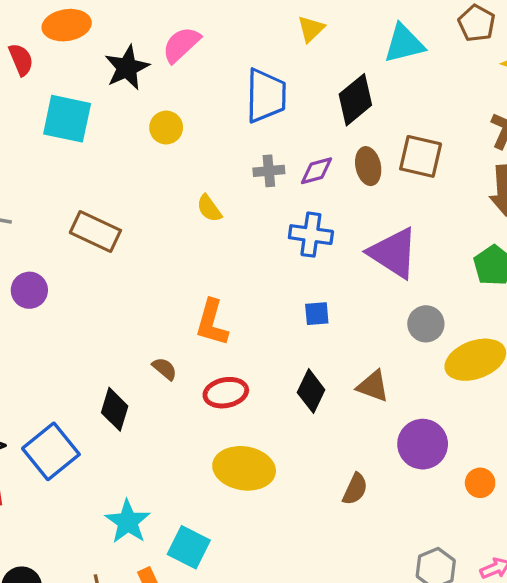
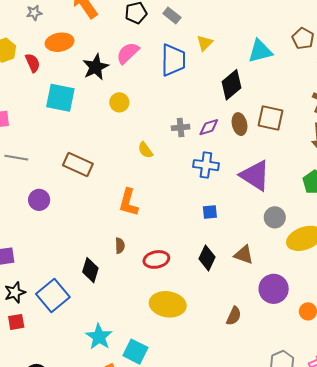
blue trapezoid: (266, 96) -> (173, 60), moved
orange L-shape: (212, 323) -> (128, 202), moved
brown semicircle: (165, 369) -> (120, 246), turned 49

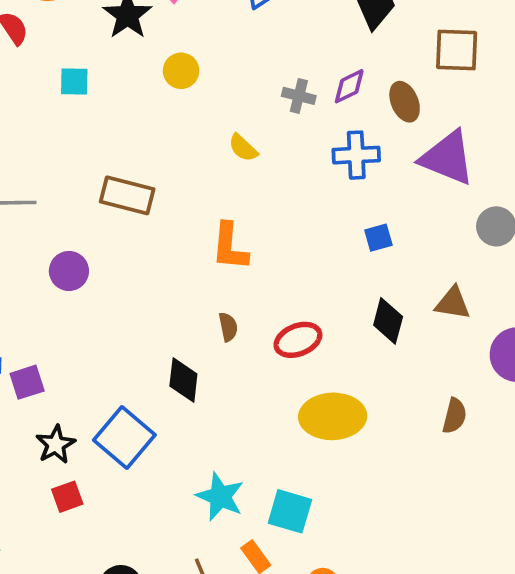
cyan square: (60, 98) -> (74, 81), size x0.6
brown ellipse: (240, 124) -> (405, 102), moved
gray cross: (181, 127) -> (299, 96), turned 30

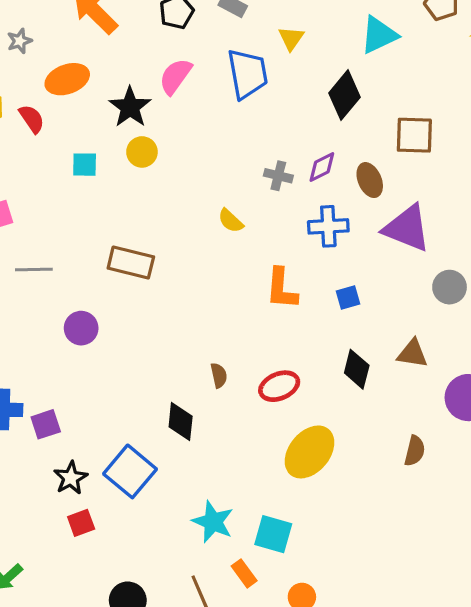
yellow circle: (181, 71) -> (142, 152), moved
orange L-shape: (230, 247) -> (282, 289), moved
yellow ellipse: (333, 416) -> (310, 452), turned -48

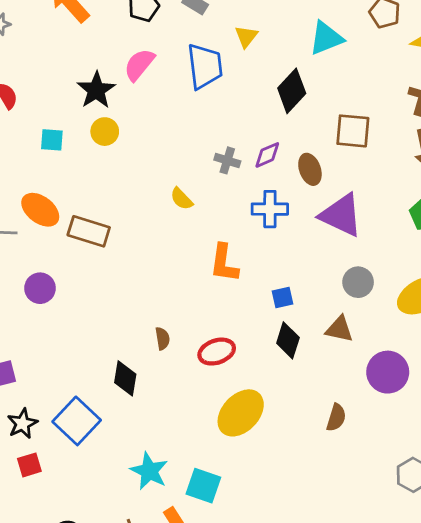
orange ellipse: (67, 79) -> (40, 210), moved, turned 54
gray circle: (450, 287) -> (358, 282), moved
blue square: (348, 297) -> (282, 298), moved

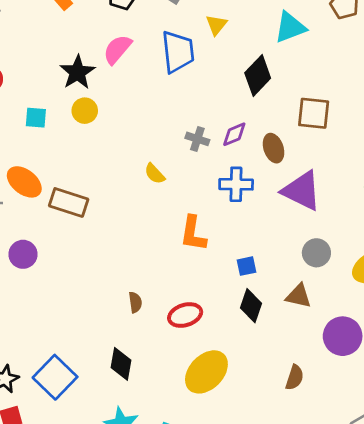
black diamond: (125, 378) -> (121, 364), moved

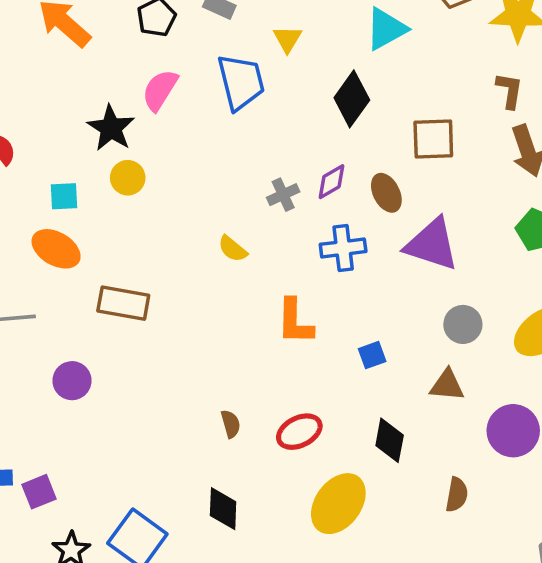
gray cross: (197, 139) -> (283, 195), turned -35
orange ellipse: (24, 182) -> (56, 249), moved
black diamond: (251, 306) -> (390, 440), moved

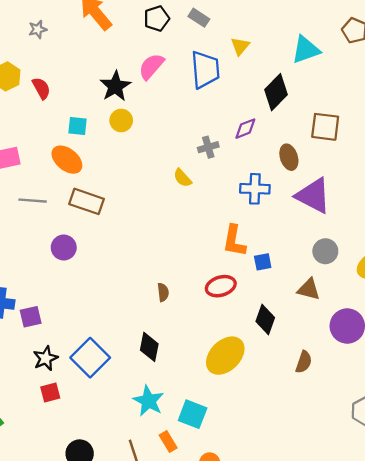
purple diamond: (331, 182) -> (245, 129), moved
gray cross: (283, 195) -> (208, 147), moved
brown rectangle: (123, 303) -> (87, 201), moved
orange L-shape: (295, 322) -> (234, 241), moved
red ellipse: (299, 432) -> (221, 286), moved

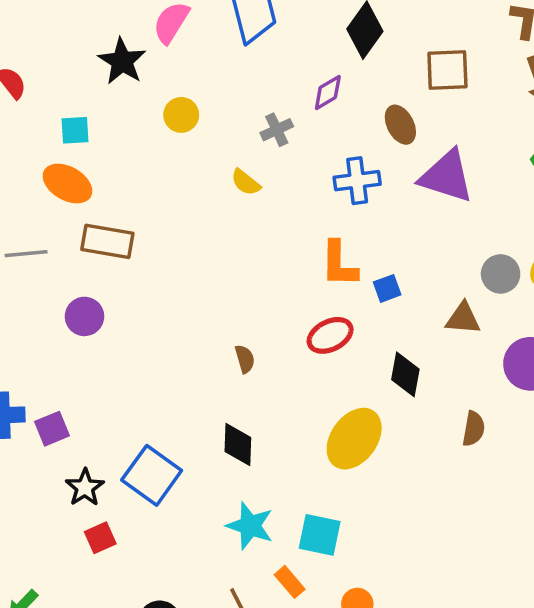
yellow circle: (121, 120) -> (181, 115), moved
gray circle: (325, 251) -> (501, 274), moved

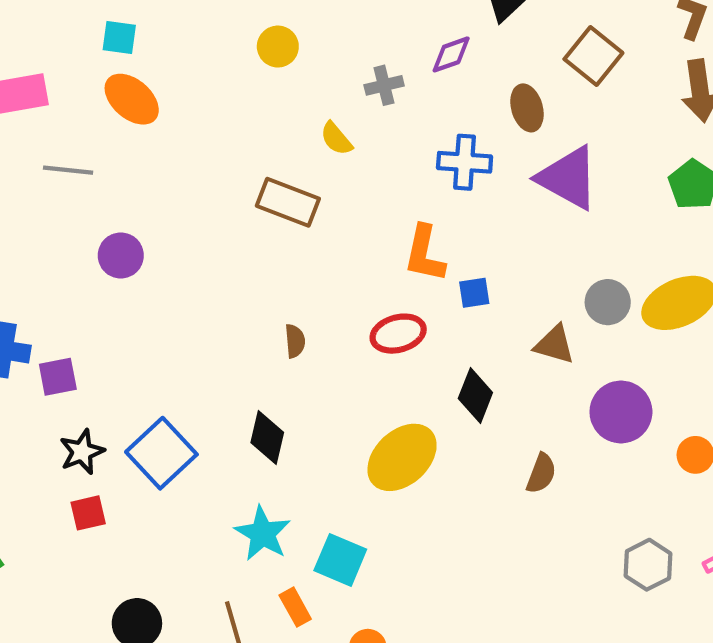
brown square: (447, 70) -> (593, 56), turned 30
cyan square: (75, 130) -> (119, 38), moved
brown rectangle: (107, 241) -> (288, 202), moved

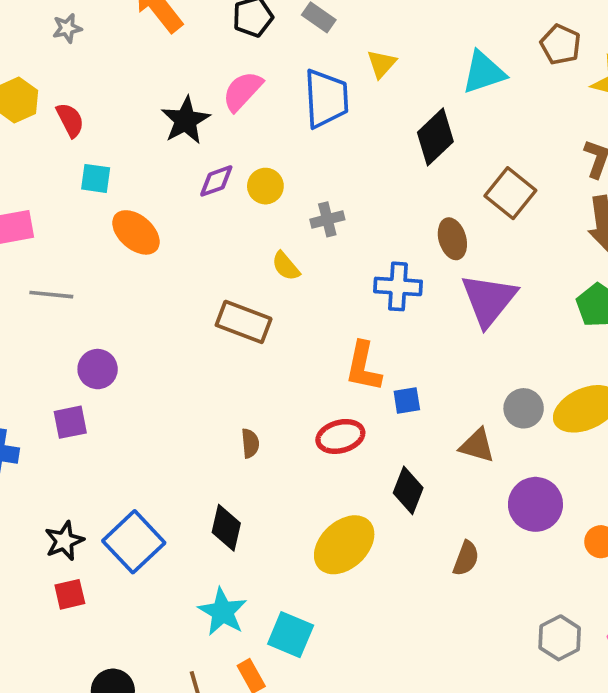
yellow circle: (278, 47) -> (265, 186), moved
purple diamond: (451, 54) -> (216, 181), moved
orange ellipse: (132, 99) -> (136, 232), moved
purple triangle: (568, 178) -> (489, 300), turned 40
purple square: (58, 377) -> (70, 422), moved

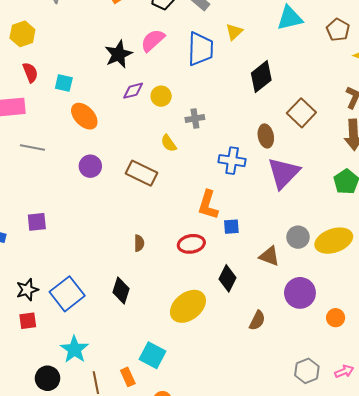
cyan triangle: (484, 72) -> (290, 18), moved
red semicircle: (70, 120) -> (30, 72), moved
purple circle: (98, 369) -> (90, 166), moved
cyan star: (222, 612) -> (74, 349), moved

